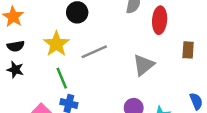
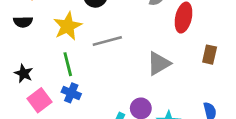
black star: (15, 70) -> (24, 73), moved

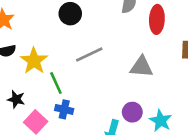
yellow star: (68, 26) -> (34, 61), moved
gray triangle: (159, 63) -> (141, 67), turned 45

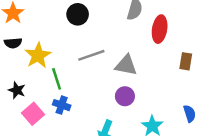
gray triangle: (141, 67) -> (126, 65), moved
purple circle: (132, 112) -> (125, 96), moved

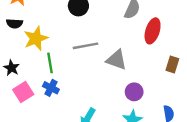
purple circle: (125, 96) -> (134, 92), moved

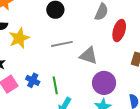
green line: (50, 63) -> (55, 85), moved
purple circle: (134, 92) -> (104, 83), size x1.5

